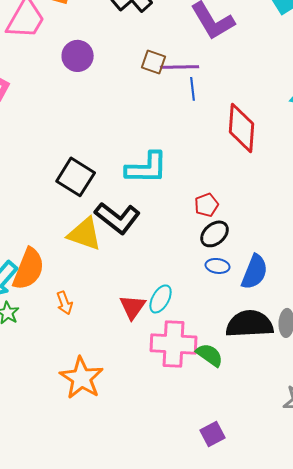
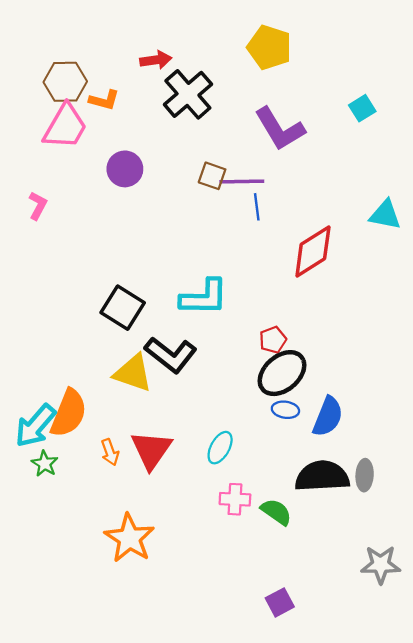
red diamond: (242, 128) -> (313, 251), turned 54
black ellipse: (215, 234) -> (282, 373), size x1.5
red triangle: (133, 307) -> (151, 450), moved, size x1.4
pink cross: (174, 344) -> (235, 499), size x0.6

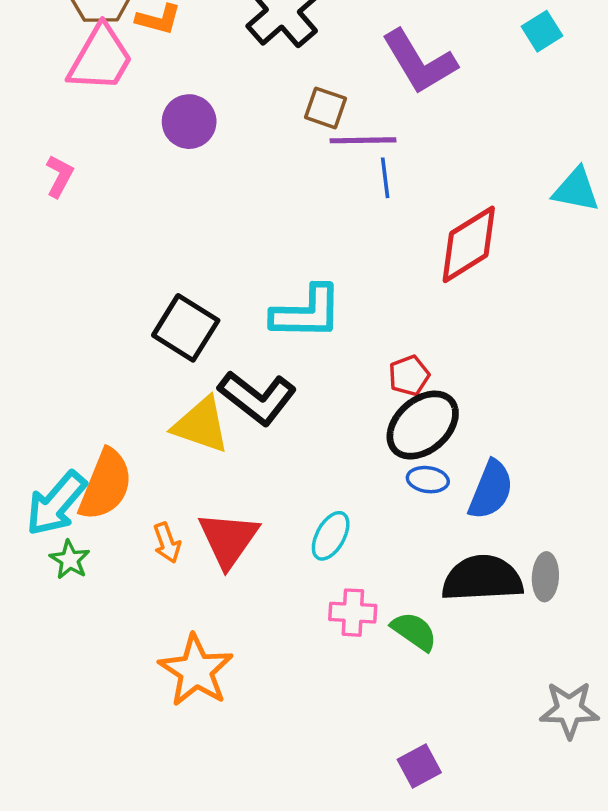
brown square: (212, 176) -> (325, 108), moved

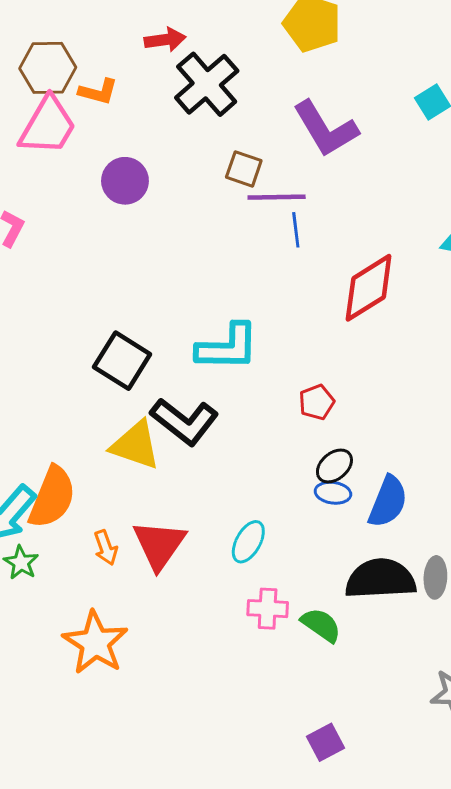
black ellipse: (423, 425) -> (334, 466), moved, size x0.6
orange star: (196, 671) -> (95, 643), moved

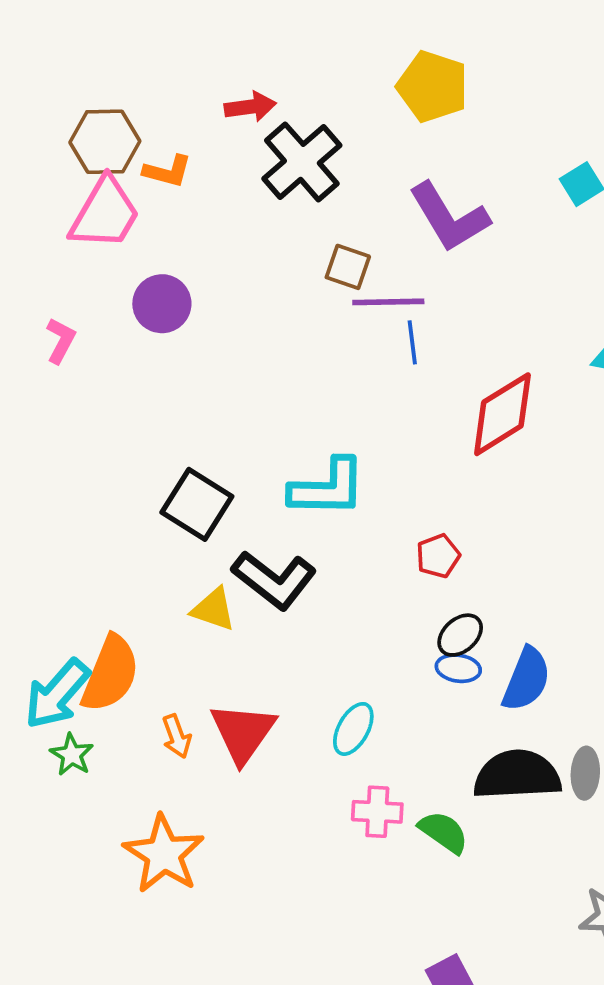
purple circle: (125, 181) -> (162, 304), moved
yellow triangle: (135, 445) -> (213, 609), size x0.7

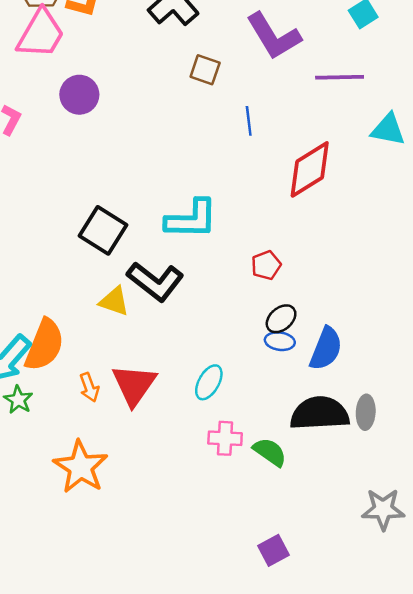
purple line: (388, 302) -> (340, 77), moved

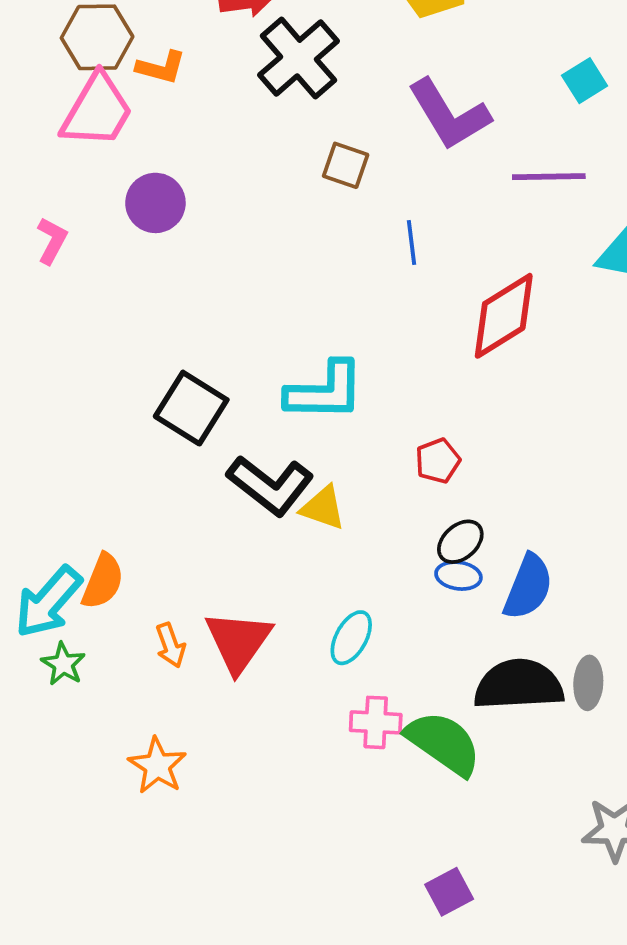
yellow triangle: (114, 301) -> (323, 508), moved
orange semicircle: (44, 345) -> (103, 581), size x0.7
green semicircle: (270, 452) -> (443, 743), size x1.5
orange star: (81, 467) -> (157, 766), size x0.7

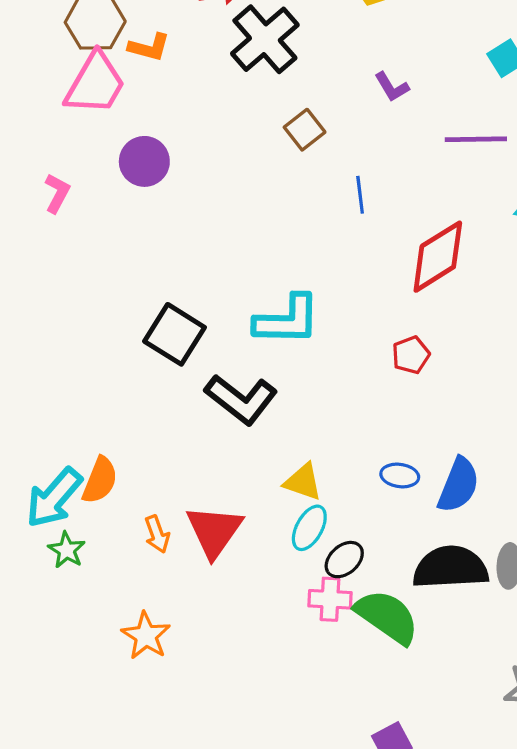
purple L-shape: (449, 114) -> (392, 87), size x0.5
brown square: (346, 165) -> (305, 130), turned 33
red pentagon: (438, 461) -> (411, 355), moved
yellow triangle: (323, 508) -> (303, 482), moved
black ellipse: (460, 542) -> (344, 560), moved

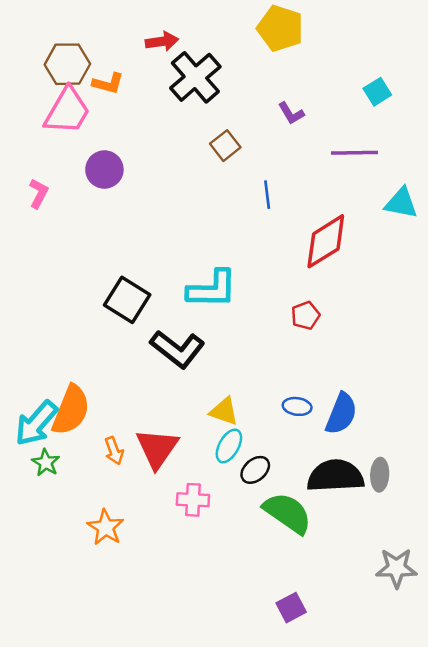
orange semicircle: (100, 480) -> (71, 410), size x1.4
pink cross: (330, 599) -> (193, 500), moved

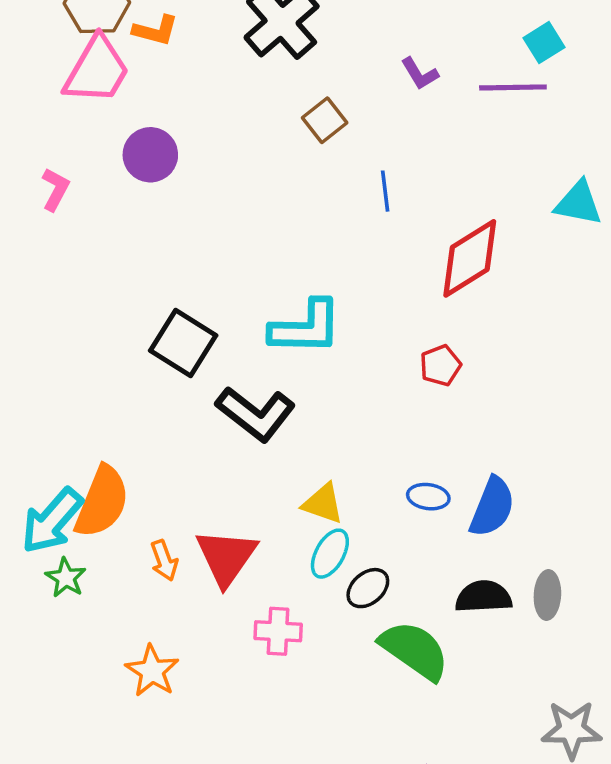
purple line: (355, 153) -> (513, 87), moved
black semicircle: (335, 476) -> (484, 597), size x0.7

